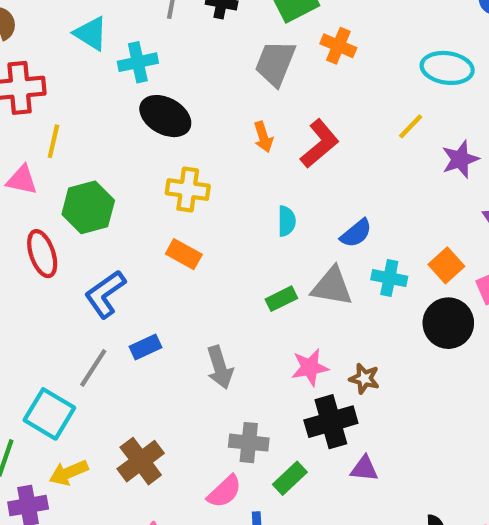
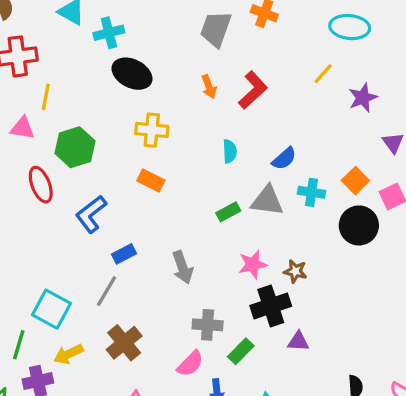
gray line: (93, 368) -> (106, 291), moved

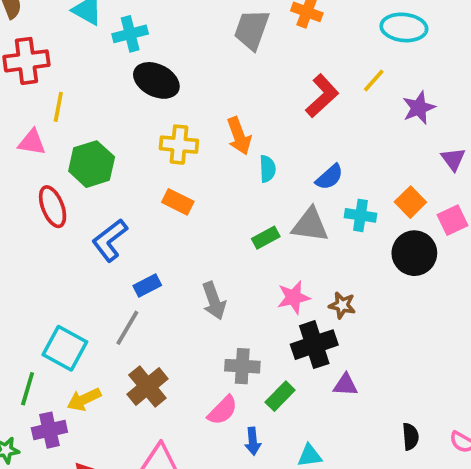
orange arrow: (209, 87) -> (239, 136), moved, size x1.4
red L-shape: (253, 90) -> (322, 96), moved

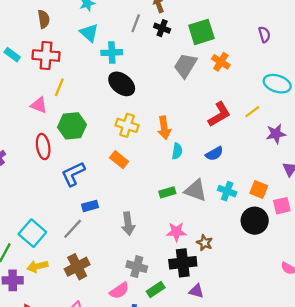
blue semicircle: (329, 177) -> (214, 154), moved
orange square: (410, 202) -> (259, 189), turned -36

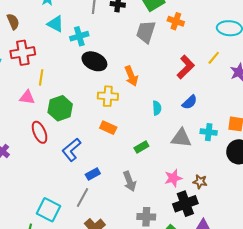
orange arrow: (164, 128) -> (131, 76), moved
green rectangle: (167, 192) -> (141, 147), moved

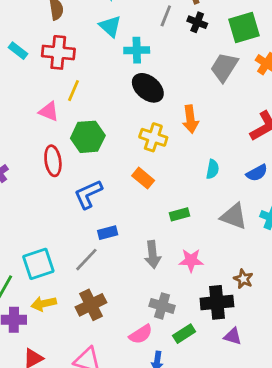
pink star: (173, 178) -> (191, 260), moved
cyan square: (49, 210) -> (38, 264), turned 30

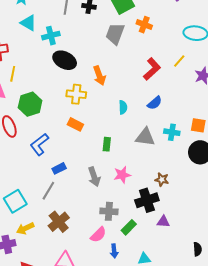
green rectangle: (180, 214) -> (107, 144), turned -56

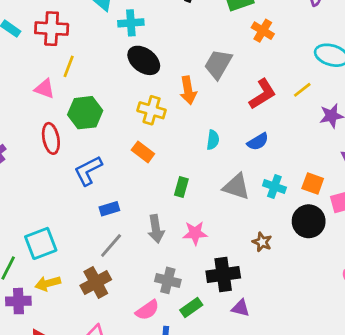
gray trapezoid: (115, 34) -> (218, 64), moved
brown star: (162, 180) -> (262, 242), moved
gray line: (48, 191) -> (111, 246), moved

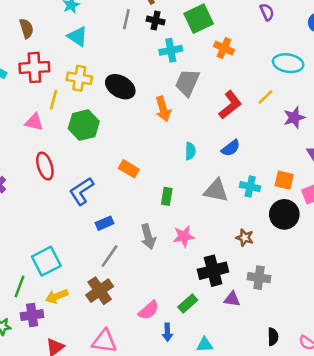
cyan cross: (131, 23) -> (171, 50), moved
yellow cross: (152, 110) -> (79, 78), moved
green hexagon: (85, 113) -> (84, 125), moved
gray cross: (168, 280) -> (259, 278), moved

